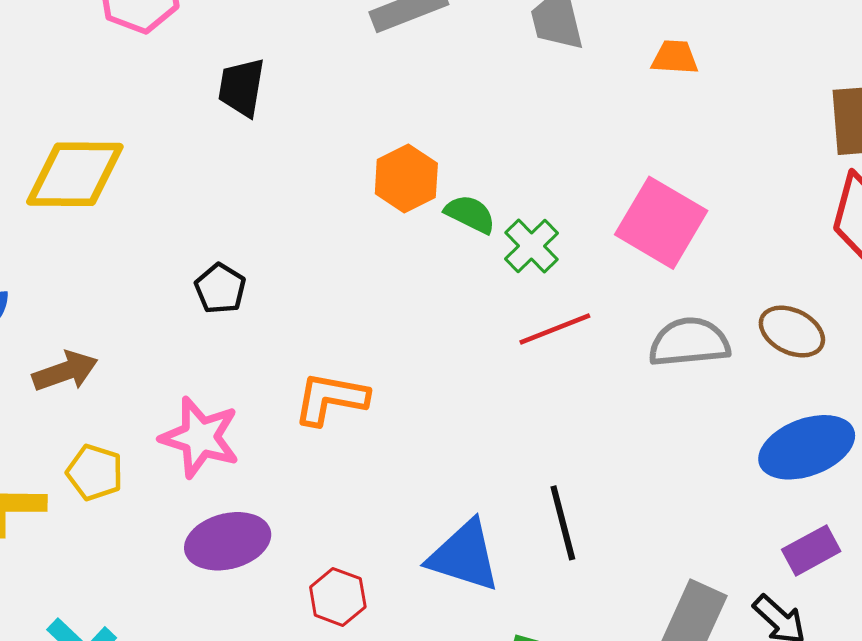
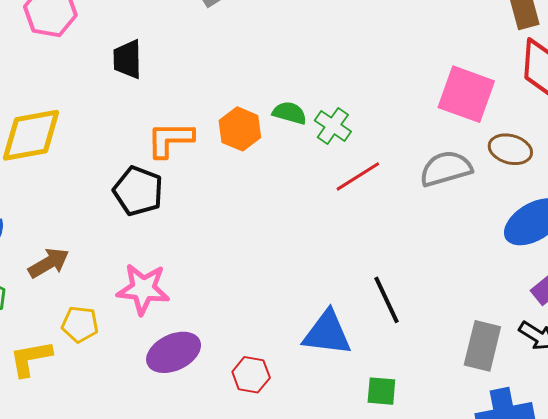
orange hexagon: (406, 179) -> (240, 129), moved
pink square: (661, 223) -> (466, 94), moved
black pentagon: (220, 289) -> (138, 191), size x1.5
orange L-shape: (331, 399) -> (170, 139), moved

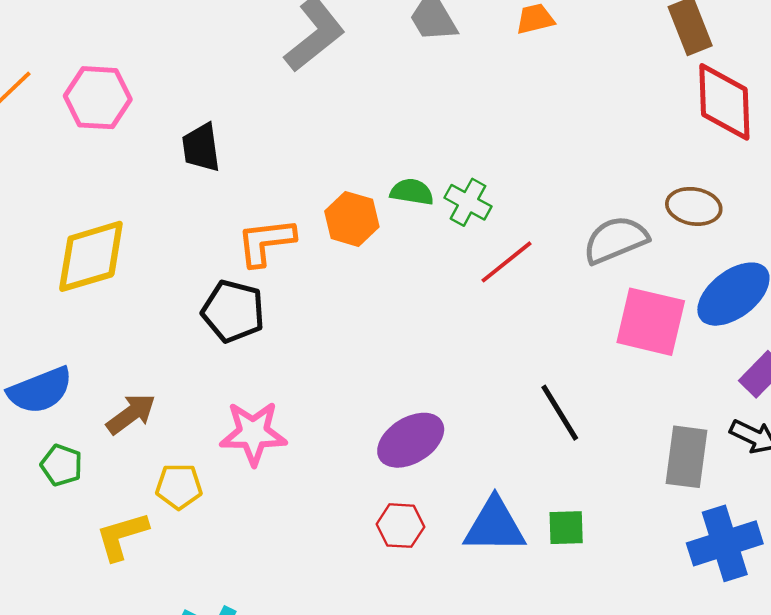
pink square: (466, 94) -> (651, 322), moved
blue triangle: (327, 333) -> (495, 526), moved
purple ellipse: (174, 352) -> (411, 440), moved

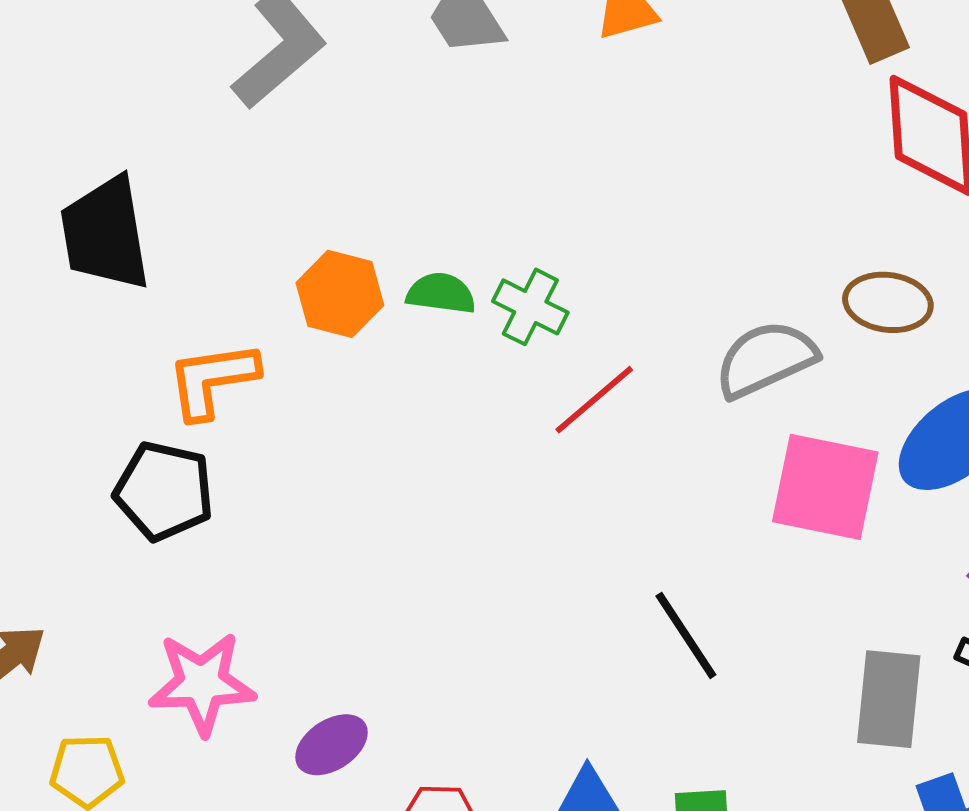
black trapezoid: (201, 147) -> (105, 234), size x1.5
orange hexagon: (352, 219) -> (340, 294), moved
purple ellipse: (411, 440) -> (332, 745), moved, size x0.7

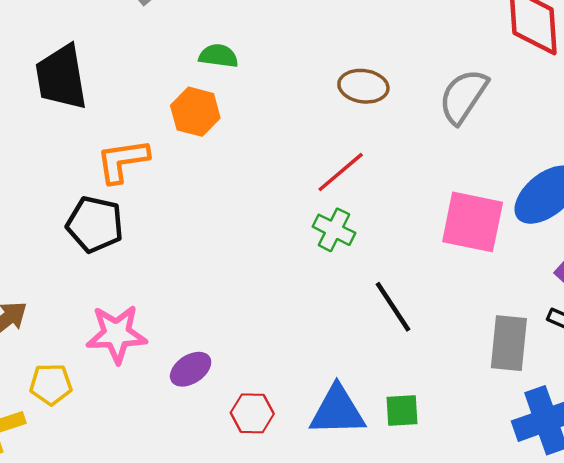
green semicircle: (441, 293) -> (218, 56), moved
brown ellipse: (888, 302) -> (363, 86), moved
green cross: (530, 307) -> (334, 230), moved
gray semicircle: (766, 359) -> (463, 96), moved, turned -32

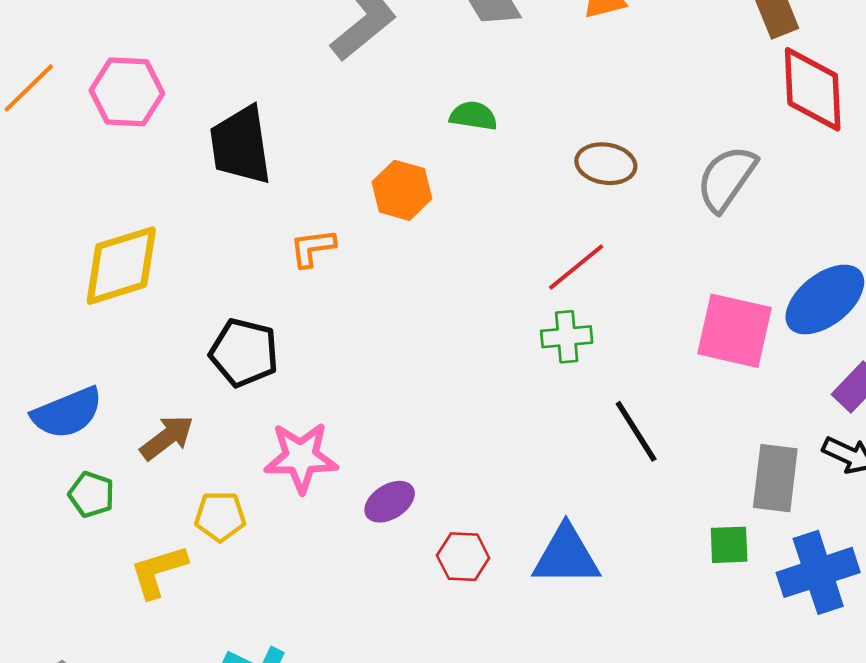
green semicircle: (218, 56) -> (473, 116), moved
orange L-shape: (123, 161) -> (313, 248), size x0.7
black pentagon: (95, 224) -> (244, 353), moved
green cross: (334, 230) -> (567, 337), turned -33
green square: (402, 411) -> (729, 545), moved

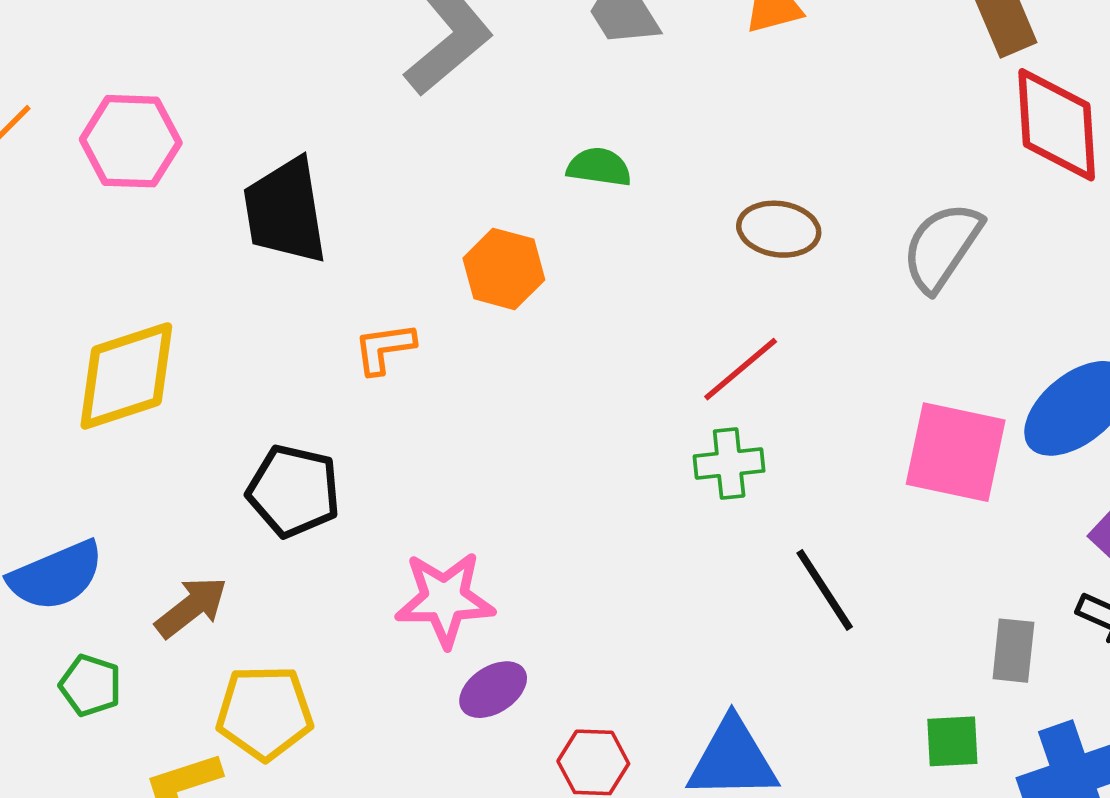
pink star: (301, 457) -> (445, 599), moved
gray rectangle: (775, 478) -> (1013, 651), size x0.7
yellow pentagon: (220, 516) -> (265, 713), size x1.4

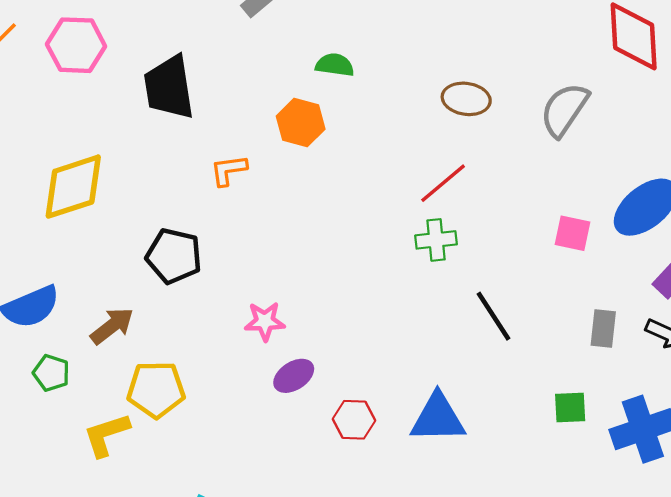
green semicircle: (599, 167) -> (335, 65), moved
pink square: (956, 452) -> (572, 233), size x0.6
pink star: (445, 599) -> (265, 321), size x0.7
gray rectangle: (1013, 651) -> (603, 328), moved

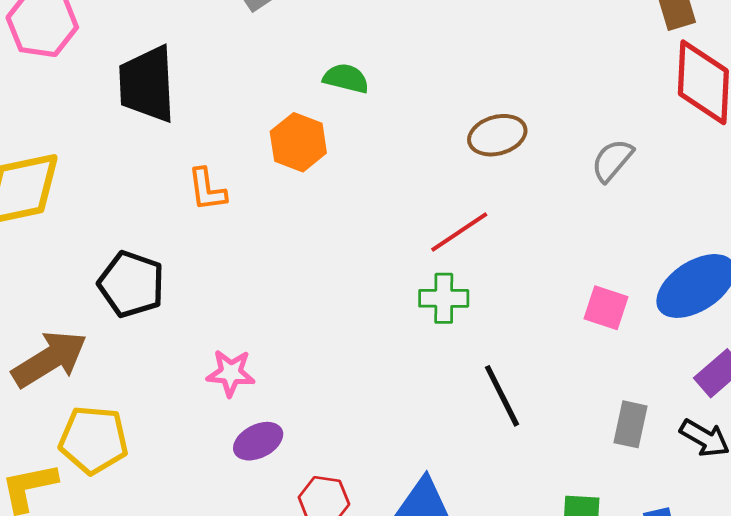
brown ellipse: (466, 99) -> (497, 135), turned -30
gray semicircle: (564, 110) -> (612, 160), size x0.7
orange L-shape: (229, 170) -> (207, 190), turned -96
brown arrow: (112, 326) -> (49, 359), size x1.4

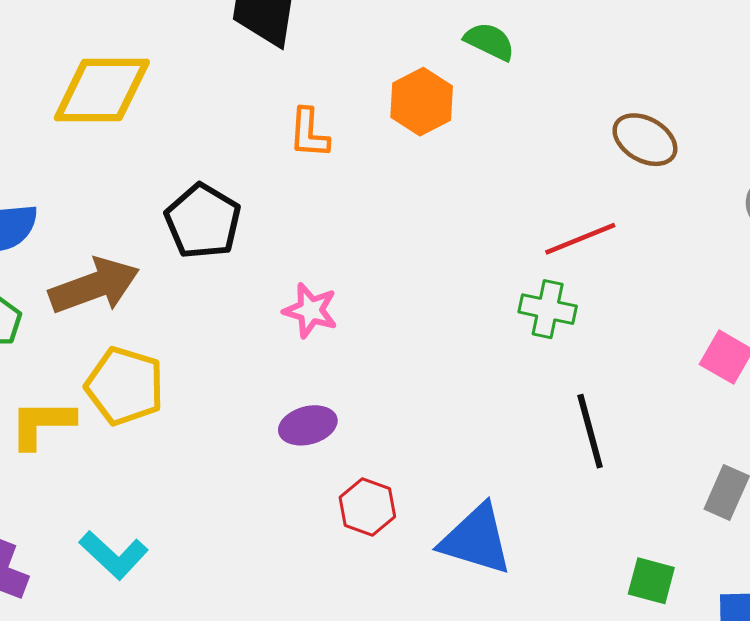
brown ellipse: (497, 135) -> (645, 140), turned 34
pink star: (231, 373) -> (310, 310), moved

